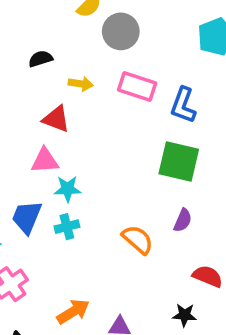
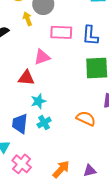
yellow arrow: (81, 84) -> (28, 19), moved, turned -104
red triangle: (56, 119) -> (26, 78), moved
pink triangle: (45, 161) -> (42, 57), moved

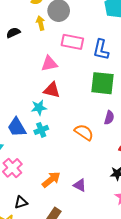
red triangle: (26, 78) -> (52, 90), moved
blue trapezoid: (20, 124) -> (17, 127), turned -45
purple triangle: (90, 171) -> (80, 185), turned 32

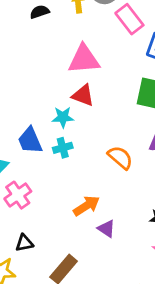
pink rectangle: (72, 42) -> (129, 19), moved, turned 35
pink triangle: (49, 64) -> (84, 59), size x1.4
orange arrow: (51, 180) -> (86, 206), moved

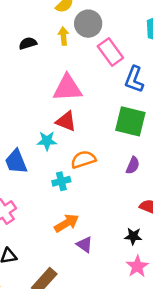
cyan cross: (63, 148) -> (61, 181), moved
orange semicircle: (120, 158) -> (83, 159), moved, turned -60

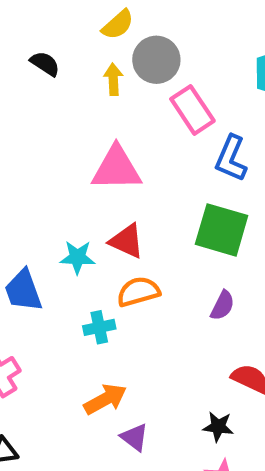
black semicircle: (28, 43) -> (45, 64), moved, turned 48
red triangle: (66, 121) -> (127, 241), moved

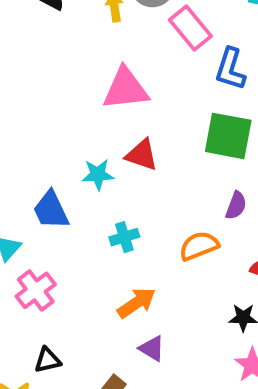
orange semicircle: (138, 292) -> (199, 246), moved
purple triangle: (134, 437) -> (152, 348), moved

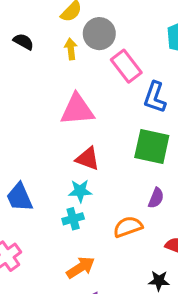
cyan star: (98, 174) -> (80, 191), moved

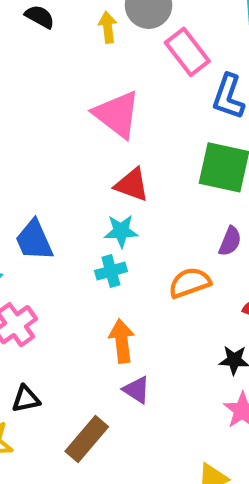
pink triangle: (77, 110) -> (117, 114), turned 42
orange arrow: (81, 267) -> (122, 341), turned -64

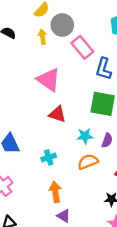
cyan star: (121, 231) -> (85, 136), moved

